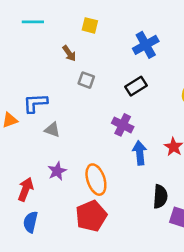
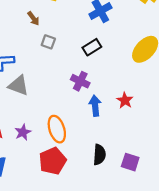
gray triangle: (52, 130) -> (19, 85), size x1.5
purple star: (57, 171) -> (23, 132), moved
black semicircle: (160, 197) -> (99, 155), moved

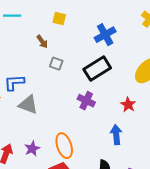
black rectangle: (92, 47) -> (97, 69), size x1.5
red star: (125, 100) -> (128, 105), moved
blue arrow: (95, 106) -> (116, 135), moved

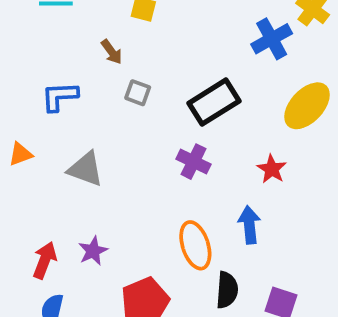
blue cross: (105, 35) -> (272, 39), moved
blue L-shape: (14, 83) -> (60, 96), moved
orange ellipse: (64, 146) -> (195, 245), moved

